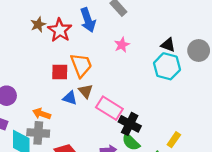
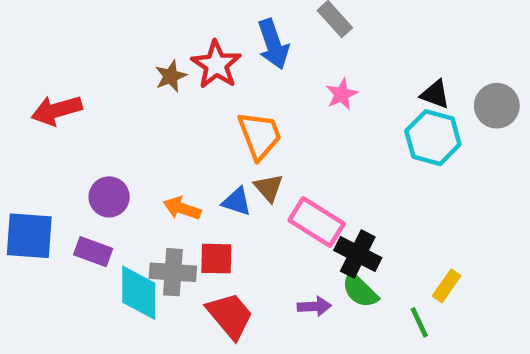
brown star: (38, 25) -> (171, 76), moved
red square: (60, 72) -> (216, 259), moved
orange arrow: (42, 114) -> (182, 208), moved

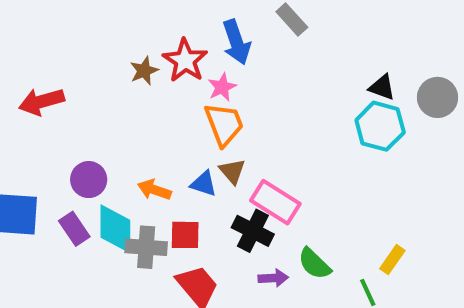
pink star: (342, 94) -> (222, 87), moved
purple rectangle: (93, 252) -> (74, 229), turned 36
black cross: (358, 254) -> (253, 231), moved
cyan diamond: (139, 293) -> (115, 229), moved

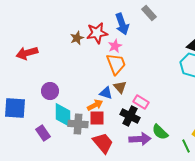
red star: (185, 61) -> (97, 33), turned 30
orange arrow: (154, 190) -> (95, 105), moved, turned 133
pink rectangle: (275, 202) -> (141, 102), size x0.7
purple rectangle: (74, 229) -> (43, 133), moved
purple arrow: (273, 278) -> (140, 139), size x1.5

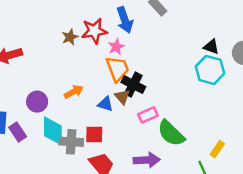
pink rectangle: (141, 102) -> (148, 115), turned -56
orange arrow: (95, 105) -> (74, 92), moved
black cross: (130, 116) -> (133, 85), moved
green semicircle: (160, 132) -> (171, 133), moved, size x1.4
purple rectangle: (43, 133) -> (18, 132), moved

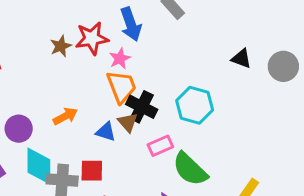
cyan hexagon: (210, 70) -> (195, 105), moved

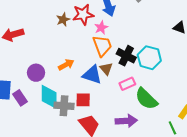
black cross: (142, 107) -> (126, 56), moved
blue triangle: (106, 132) -> (92, 75), size x1.5

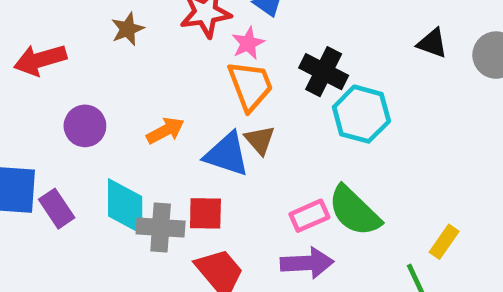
brown star: (63, 20) -> (128, 29), moved
black cross: (126, 56) -> (324, 72), moved
purple circle: (36, 73) -> (85, 126), moved
pink rectangle: (127, 84) -> (309, 216), moved

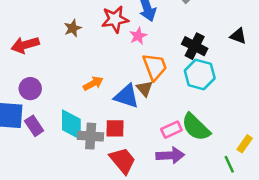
black cross: (324, 72) -> (195, 46), moved
orange trapezoid: (250, 86) -> (155, 67), moved
purple circle: (85, 126) -> (30, 89), moved

